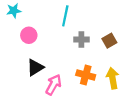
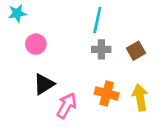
cyan line: (65, 16) -> (97, 20), moved

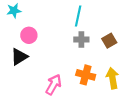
black triangle: (44, 84) -> (19, 57), moved

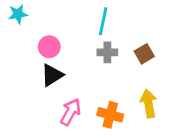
pink circle: (29, 35) -> (49, 47), moved
black triangle: (19, 57) -> (52, 75), moved
orange cross: (86, 75) -> (110, 115), moved

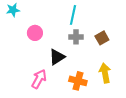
black triangle: (52, 75) -> (57, 57), moved
pink arrow: (71, 112) -> (39, 79), moved

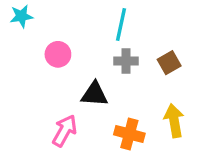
black triangle: (57, 57) -> (94, 94), turned 36

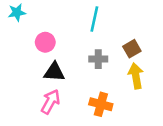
gray cross: (126, 61) -> (98, 59), moved
black triangle: (94, 94) -> (54, 72), moved
yellow arrow: (174, 121) -> (136, 76), moved

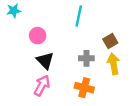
gray cross: (98, 59) -> (86, 58), moved
black triangle: (54, 72) -> (45, 61), turned 42

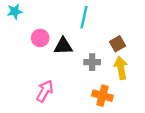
black triangle: (45, 61) -> (63, 46), moved, turned -48
orange cross: (84, 88) -> (102, 96), moved

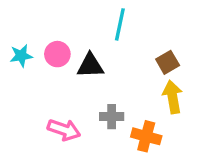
cyan star: (15, 11) -> (21, 56), moved
gray cross: (92, 62) -> (112, 117), moved
pink arrow: (45, 91) -> (64, 130), turned 80

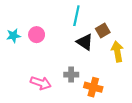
brown square: (168, 62) -> (103, 30), moved
black triangle: (90, 66) -> (85, 42), moved, turned 36
yellow arrow: (173, 97) -> (117, 51), moved

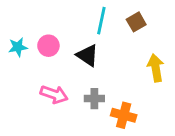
brown square: (103, 30) -> (136, 22), moved
black triangle: (85, 42) -> (87, 55), moved
pink arrow: (41, 83) -> (54, 94), moved

